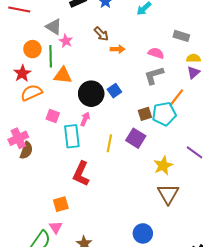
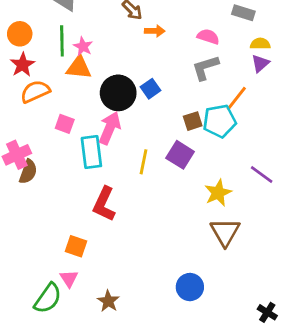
pink star: (66, 41) -> (83, 46), moved
orange circle: (32, 49) -> (20, 34), moved
pink arrow: (85, 119) -> (110, 128), size x1.6
orange square: (61, 204) -> (76, 246), turned 35

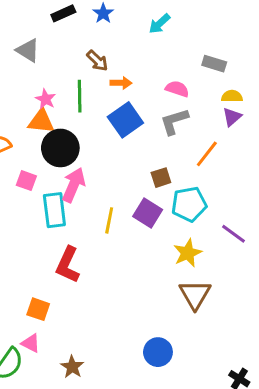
green line: (62, 41) -> (80, 96), moved
blue square: (151, 89) -> (125, 120), moved, size x1.6
black circle: (118, 93) -> (60, 148), moved
cyan pentagon: (219, 121) -> (189, 204), moved
pink triangle: (69, 279) -> (31, 343), turned -30

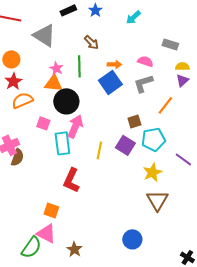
gray triangle: (28, 50) -> (44, 35), size x1.4
orange arrow: (121, 83) -> (114, 64), moved
pink triangle: (31, 343) -> (46, 233), size x1.5

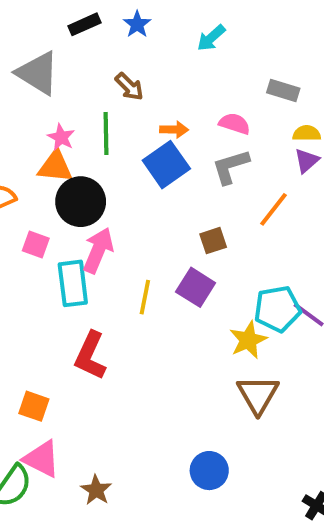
cyan pentagon: (153, 139) -> (277, 309), moved
orange square: (51, 210) -> (34, 406), moved

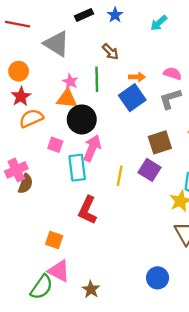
brown square: (213, 241) -> (160, 142), size x1.5

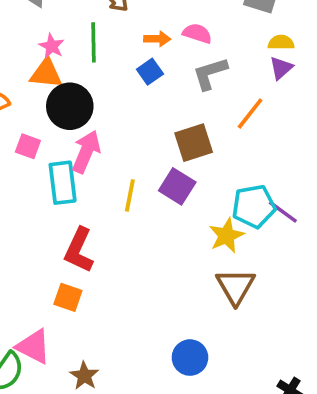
pink semicircle: (172, 73) -> (197, 33), moved
blue square: (132, 98) -> (150, 72), size x0.6
orange square: (54, 240) -> (68, 297), moved

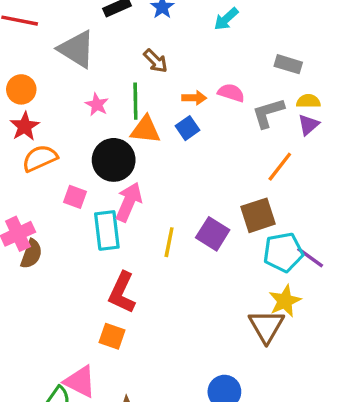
orange triangle: (46, 73) -> (146, 130), moved
gray L-shape: (210, 73) -> (268, 113), moved
brown square: (194, 143) -> (258, 215), moved
yellow star: (226, 236) -> (285, 301), moved

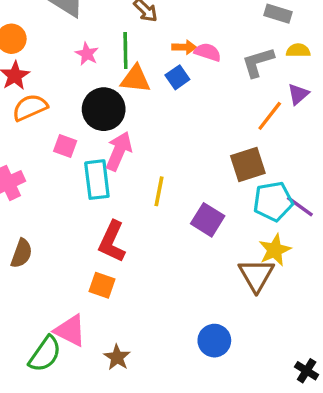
pink semicircle: (231, 93) -> (208, 52), moved
purple triangle: (308, 125) -> (298, 94), moved
purple square: (213, 234) -> (208, 220), moved
brown semicircle: (31, 254) -> (21, 253), moved

